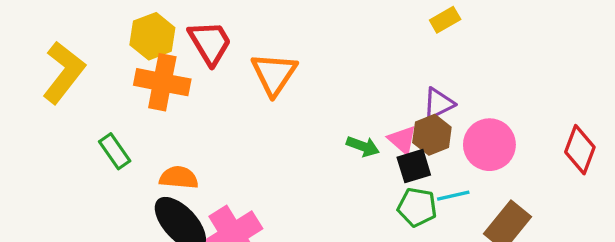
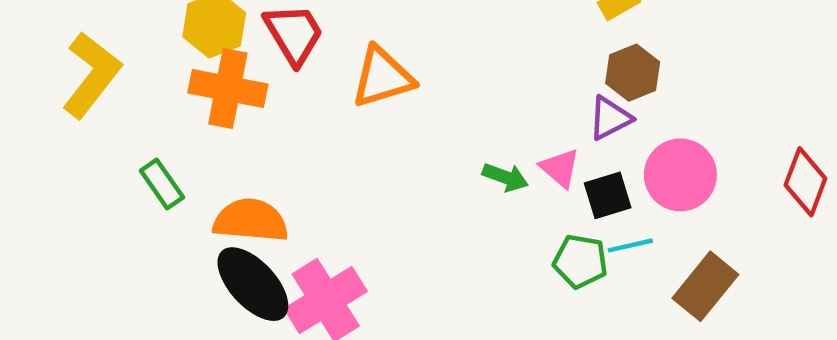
orange triangle: (274, 74) -> (383, 77), turned 39
brown hexagon: (432, 135) -> (633, 73), moved
black square: (414, 166) -> (608, 195), moved
orange semicircle: (179, 178) -> (251, 220), size x1.4

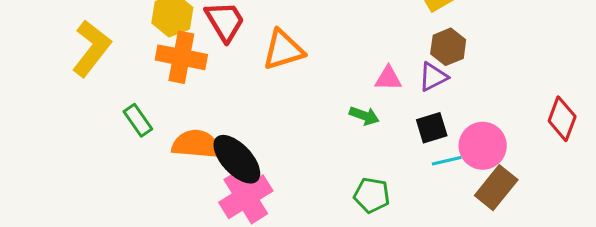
pink triangle: (560, 168) -> (388, 78), moved, turned -40
pink circle: (680, 175) -> (483, 146), moved
green pentagon: (580, 261) -> (372, 195), moved
black ellipse: (253, 284) -> (237, 159), moved

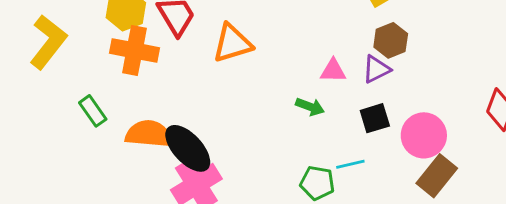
cyan line: (447, 161) -> (350, 164), moved

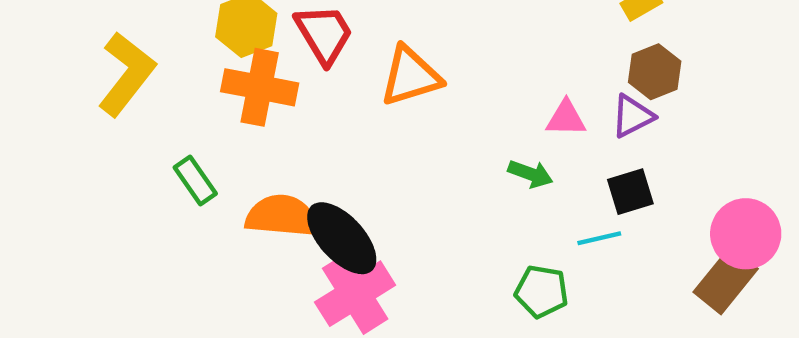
pink circle: (424, 135) -> (746, 234), moved
cyan line: (350, 164) -> (599, 238), moved

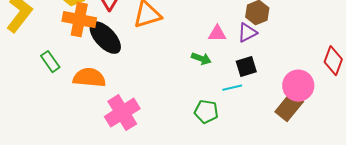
black ellipse: (342, 238) -> (105, 38), moved

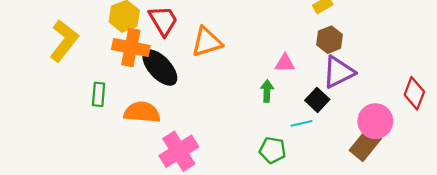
purple triangle: (247, 33) -> (338, 72), moved, size x1.5
green arrow: (201, 59) -> (267, 91), turned -108
green rectangle: (50, 62) -> (99, 94), turned 40
black square: (246, 67) -> (317, 100), turned -30

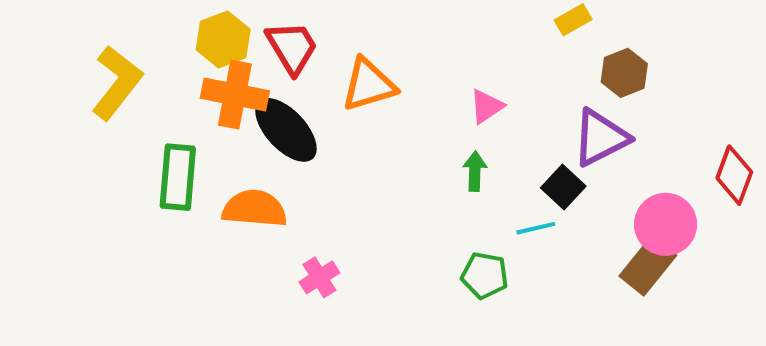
brown hexagon: (330, 40) -> (624, 73), moved
pink triangle: (285, 63) -> (487, 106), moved, turned -35
green rectangle: (99, 94) -> (178, 177), size x1.5
pink cross: (179, 151) -> (319, 277), size x0.6

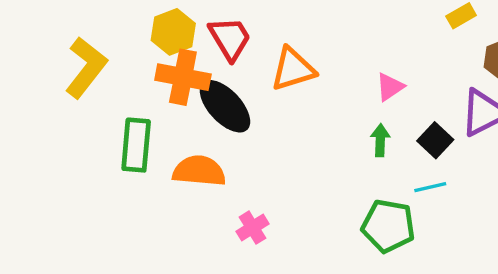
black square: (563, 187) -> (435, 140), moved
green pentagon: (485, 275) -> (388, 226), size x1.4

